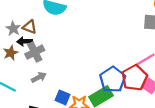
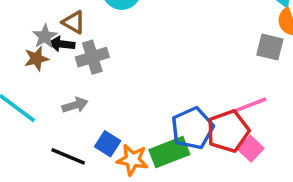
gray star: (13, 29) -> (45, 36), moved
gray cross: (35, 52) -> (92, 57), moved

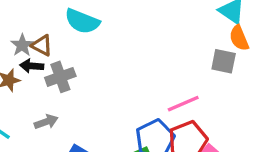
gray star: (45, 36) -> (22, 45), moved
pink line: (249, 105) -> (183, 104), moved

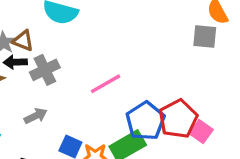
pink line: (183, 104) -> (106, 84), moved

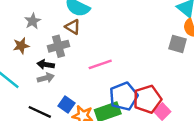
brown triangle: (23, 41) -> (73, 27), moved
black arrow: (15, 62) -> (46, 65), moved

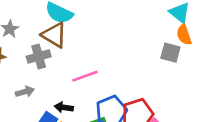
brown triangle: (73, 27) -> (54, 35), size x1.5
black arrow: (46, 65) -> (64, 107), moved

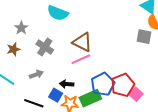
brown triangle: (54, 35) -> (82, 42), moved
gray cross: (39, 56) -> (45, 47), turned -36

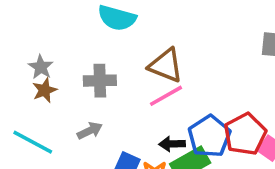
gray star: (21, 28) -> (41, 67), moved
gray cross: (45, 47) -> (100, 81), turned -30
black arrow: (67, 84) -> (172, 144), moved

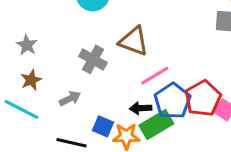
gray cross: (100, 81) -> (93, 59), moved, turned 32
brown star: (45, 90) -> (31, 80), moved
pink line: (166, 96) -> (155, 76), moved

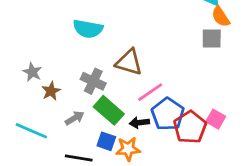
brown star: (31, 80) -> (51, 91), moved
red pentagon: (203, 98) -> (190, 127), moved
green rectangle: (156, 124) -> (109, 110), moved, turned 76

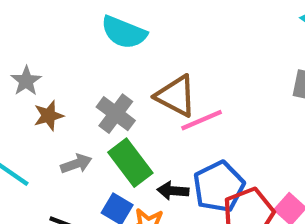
pink line: (150, 92) -> (202, 120), moved

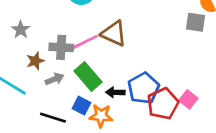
gray cross: (116, 114) -> (61, 47), moved, turned -30
brown star: (49, 116) -> (35, 61), moved
pink line: (202, 120) -> (85, 42), moved

